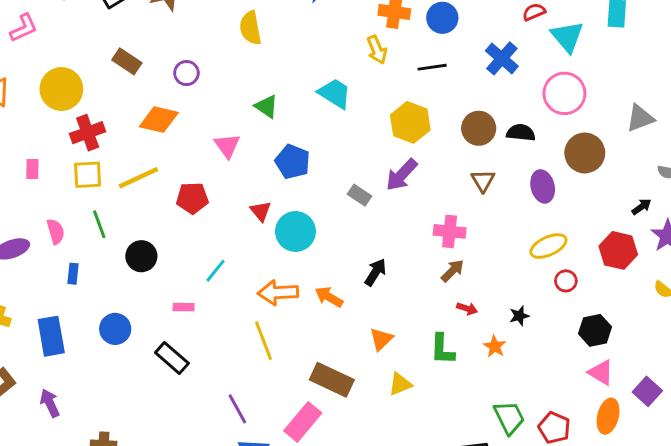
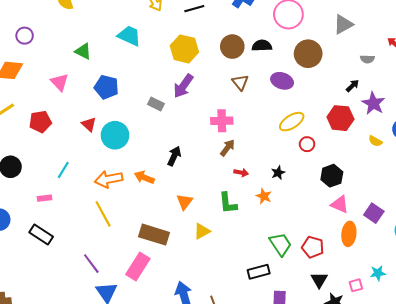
purple ellipse: (543, 186) -> (282, 81), turned -50

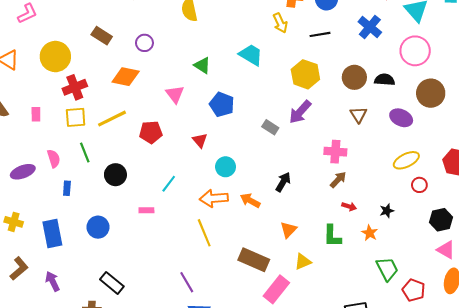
cyan circle: (115, 135) -> (226, 167), moved, size x0.7
black rectangle: (41, 234) -> (112, 283), moved
green trapezoid: (281, 244) -> (387, 269), moved
pink rectangle: (138, 267) -> (276, 289), moved

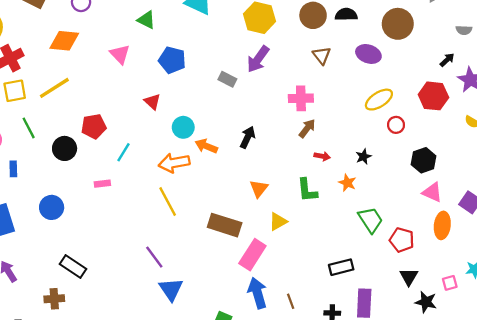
red pentagon: (151, 132) -> (94, 126), moved
orange arrow: (250, 201) -> (206, 146), moved

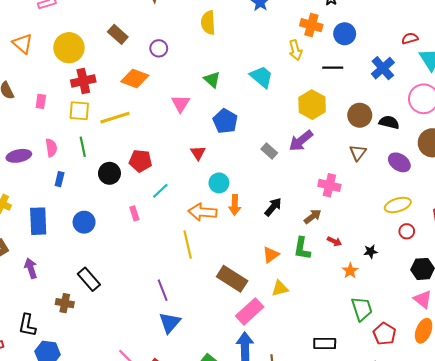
brown arrow: (307, 128) -> (313, 216), moved
orange arrow: (206, 146) -> (235, 205), turned -126
pink rectangle: (102, 184) -> (134, 213), turned 64
green L-shape: (307, 190) -> (302, 248), moved

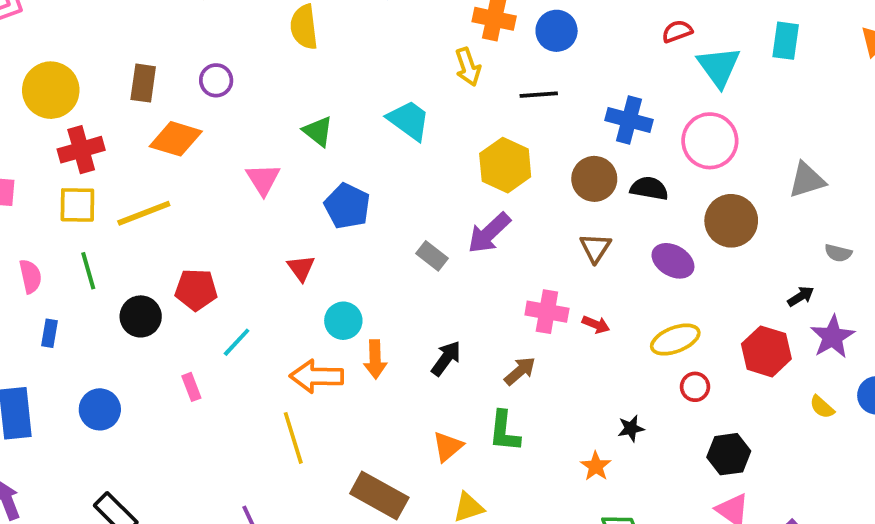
brown rectangle: (118, 34) -> (143, 83), moved, turned 60
blue cross: (383, 68) -> (629, 120), moved, turned -30
red arrow: (334, 241) -> (596, 325), moved

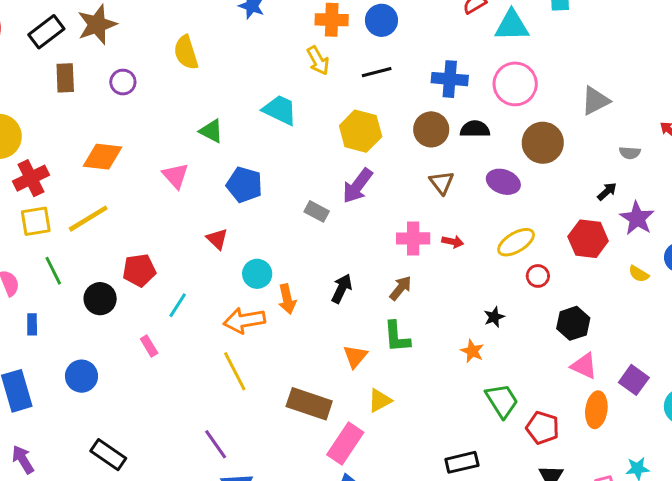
cyan triangle: (719, 67) -> (512, 26), turned -45
purple circle: (216, 80) -> (123, 82), moved
brown rectangle: (143, 83) -> (65, 78), moved

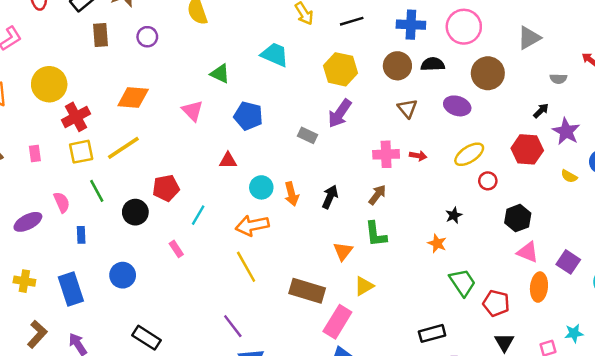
red triangle: (217, 239) -> (228, 161), turned -42
orange arrow: (287, 299) -> (292, 194), moved

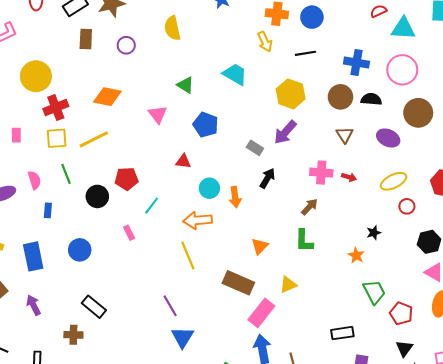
black arrow: (330, 197) -> (267, 178), moved
orange triangle: (343, 251) -> (260, 246), moved

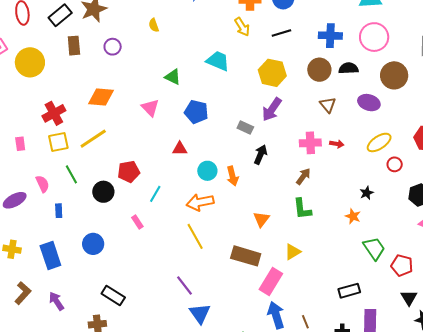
yellow semicircle: (172, 28) -> (154, 25), size x0.6
yellow circle: (36, 76) -> (30, 62), moved

